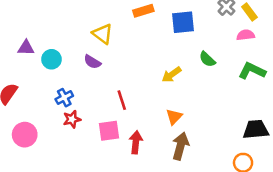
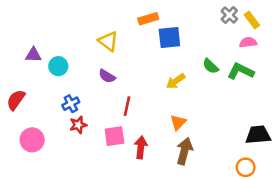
blue square: (183, 22) -> (169, 37), moved
purple semicircle: (92, 62) -> (107, 76), moved
green L-shape: (252, 71) -> (241, 71), moved
red line: (122, 100) -> (127, 106), turned 30

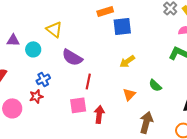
yellow triangle: (108, 41) -> (54, 29), moved
green semicircle: (211, 66) -> (155, 85), moved
purple semicircle: (107, 76) -> (72, 57), size x1.5
red star: (78, 125) -> (36, 96), moved
brown arrow: (184, 151) -> (146, 122), moved

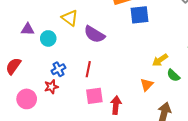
purple semicircle: (72, 57) -> (94, 34), moved
yellow arrow: (127, 61) -> (160, 60), moved
red line: (88, 81) -> (88, 69), moved

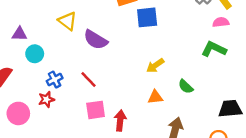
cyan circle: (48, 38) -> (35, 54), moved
yellow arrow: (160, 60) -> (155, 65), moved
red line: (88, 69) -> (89, 80), turned -56
orange triangle: (147, 85) -> (155, 97), turned 40

